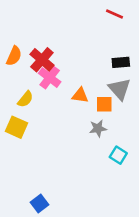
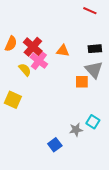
orange triangle: (80, 95) -> (63, 51), moved
yellow semicircle: (25, 99) -> (25, 70), moved, turned -80
gray star: (98, 128) -> (76, 130), moved
blue square: (39, 203) -> (55, 145), moved

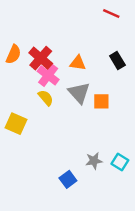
black rectangle: (95, 49) -> (117, 61), turned 64
yellow semicircle: (25, 70) -> (46, 98), moved
gray triangle: (94, 70) -> (79, 93), moved
cyan square: (93, 122) -> (120, 162), moved

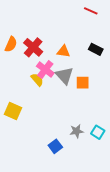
black rectangle: (117, 61) -> (96, 49), turned -32
pink cross: (48, 75) -> (45, 70), moved
yellow square: (16, 124) -> (13, 111), moved

